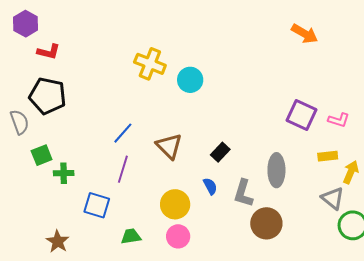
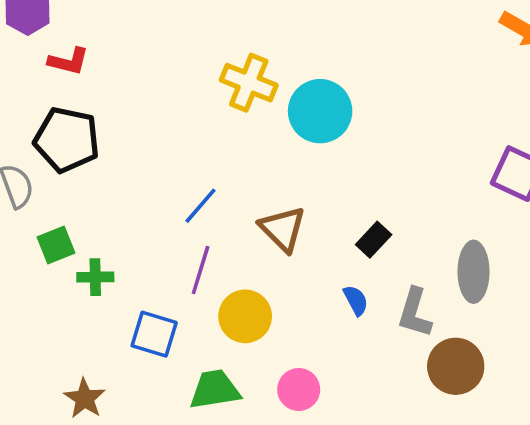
cyan circle: (190, 80) -> (320, 111), size x1.4
yellow circle: (175, 204) -> (245, 316), moved
green trapezoid: (131, 236) -> (215, 389), size x1.4

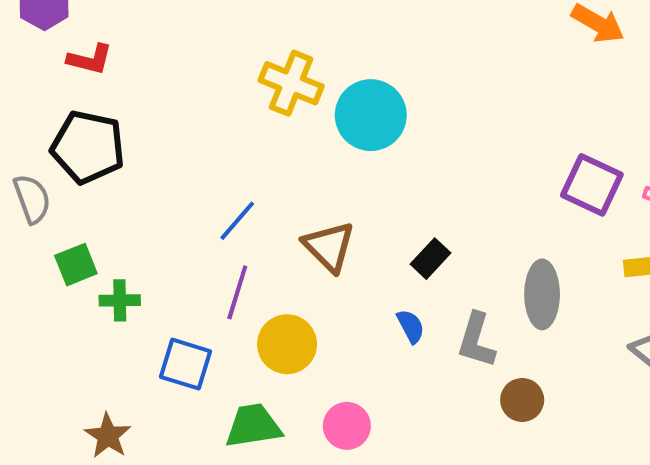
brown circle: (456, 366) -> (522, 400), size x0.7

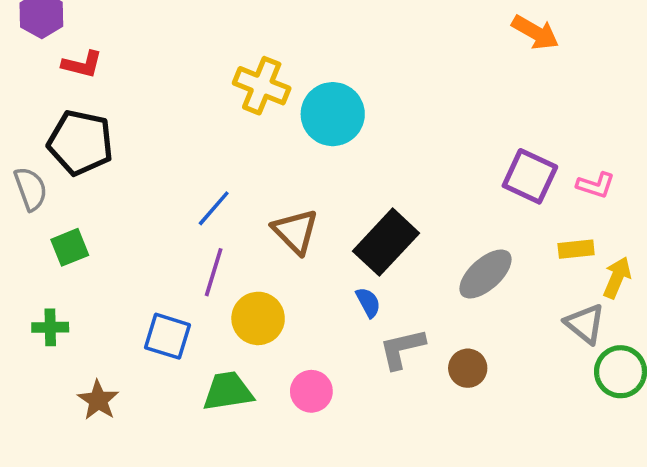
black rectangle: (431, 259) -> (386, 242), size x1.8
gray ellipse: (542, 294) -> (485, 274), turned 48
green cross: (120, 300) -> (50, 327), moved
gray L-shape: (476, 340) -> (402, 349), moved, turned 60

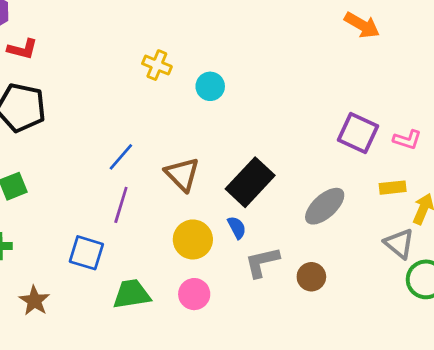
yellow cross: (262, 86) -> (157, 65), size x0.7
cyan circle: (333, 114) -> (210, 86), size x0.6
yellow circle: (258, 318) -> (193, 239), moved

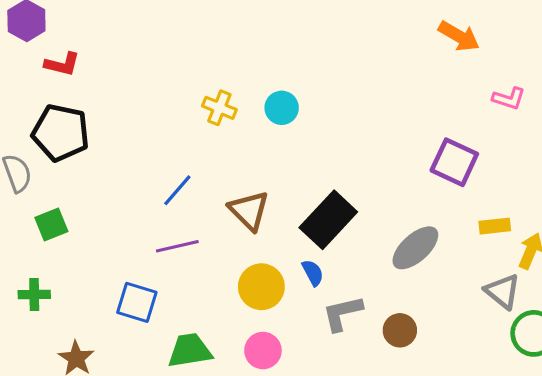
yellow cross: (157, 65) -> (219, 108), moved
pink L-shape: (407, 140) -> (509, 98), moved
purple line: (121, 205) -> (177, 246), turned 60

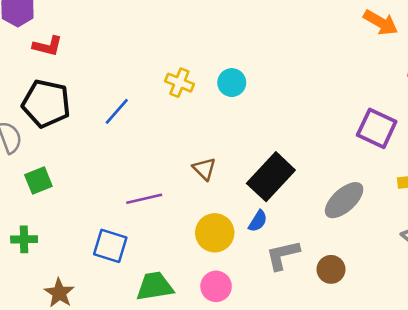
blue line: (177, 190) -> (117, 111), moved
brown triangle: (249, 210) -> (204, 169), size x0.7
blue semicircle: (313, 273) -> (258, 221), turned 60

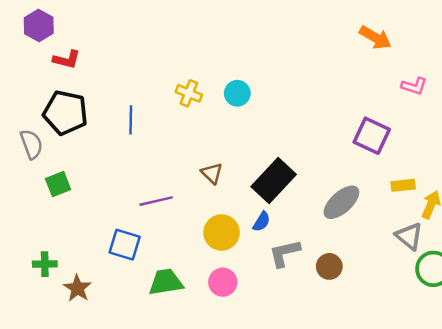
blue line: (117, 111) -> (131, 120), turned -40
green cross: (24, 239) -> (45, 264), moved

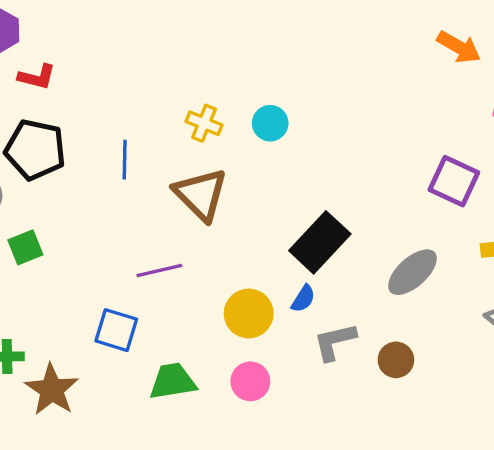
brown triangle: (212, 173) -> (201, 194), moved, size x1.8
brown star: (77, 288) -> (52, 390), size x1.4

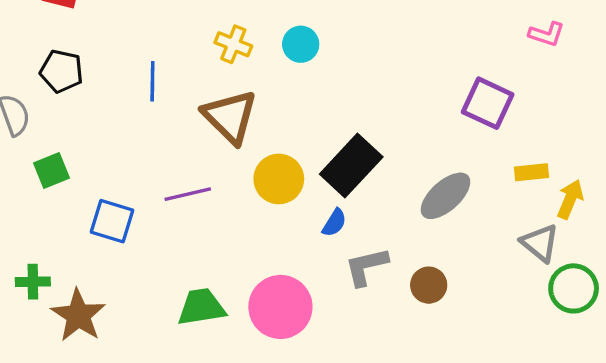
black pentagon: (35, 150) -> (62, 71), size x0.7
yellow circle: (249, 314) -> (279, 179), moved
blue square: (116, 330) -> (112, 221), moved
pink circle: (250, 381) -> (280, 307), size x1.6

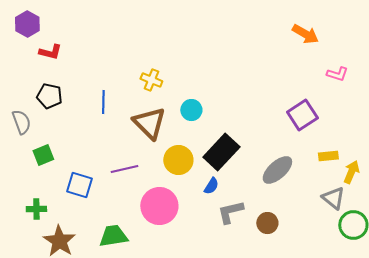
cyan circle: (301, 44) -> (191, 110), moved
purple square: (488, 103) -> (302, 115), turned 32
green cross: (33, 282) -> (36, 209), moved
green trapezoid: (201, 307) -> (113, 236), moved
pink circle: (280, 307) -> (159, 206), moved

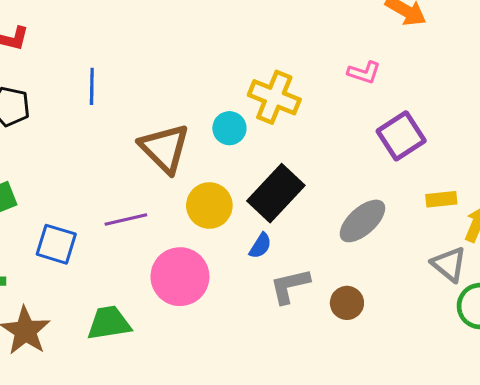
pink L-shape: (337, 74) -> (364, 73), moved
yellow cross: (151, 80) -> (274, 97), moved, size x1.5
blue line: (103, 102) -> (92, 86), moved

